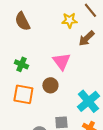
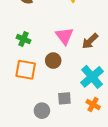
brown arrow: (86, 38) -> (90, 41), moved

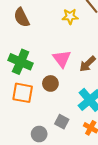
green cross: (24, 39) -> (21, 62), size x1.6
gray square: (64, 98) -> (62, 122), turned 32

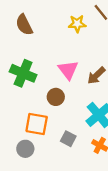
orange square: (23, 93) -> (37, 124), moved
gray circle: (39, 134) -> (25, 149), moved

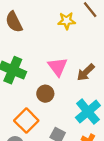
orange square: (37, 124) -> (26, 121), turned 35

